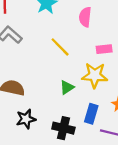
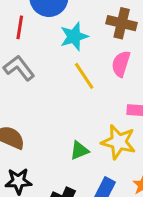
yellow line: (60, 47) -> (84, 76), moved

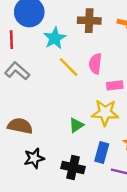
pink semicircle: (121, 64) -> (95, 64), moved

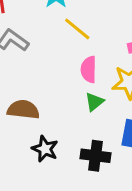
pink semicircle: (95, 64) -> (89, 69), moved
black star: (34, 158) -> (45, 149), turned -30

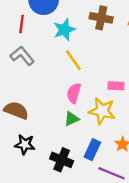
black star: (45, 149) -> (25, 144), turned -30

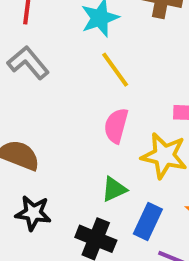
green triangle: (72, 119) -> (114, 189), moved

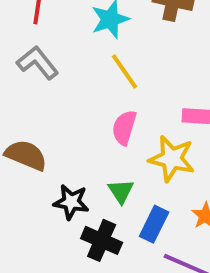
green triangle: (114, 189) -> (121, 191), turned -40
black star: (33, 213) -> (71, 202), moved

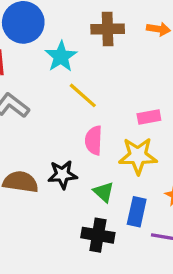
black star: (71, 202) -> (63, 175), moved

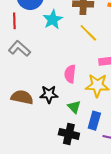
yellow line: (83, 95) -> (88, 33), moved

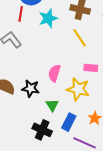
red line: (14, 21) -> (21, 14), moved

